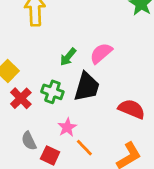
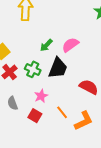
orange line: (84, 148) -> (62, 112), moved
red square: (50, 155) -> (35, 116), moved

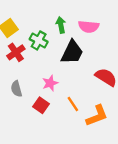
green arrow: (46, 45) -> (61, 25), turned 120
pink semicircle: (70, 45) -> (89, 27), turned -144
green cross: (33, 69) -> (39, 40), moved

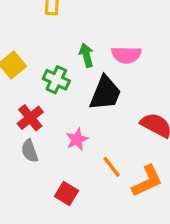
red cross: (16, 52) -> (30, 118), moved
red square: (41, 105) -> (66, 194), moved

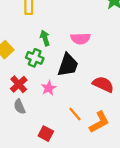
green arrow: (86, 55) -> (45, 38), moved
pink star: (77, 139) -> (49, 88), moved

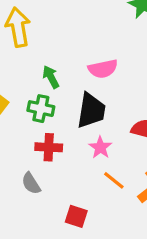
red cross: (19, 84) -> (49, 147), moved, turned -35
pink star: (49, 88) -> (100, 147), moved

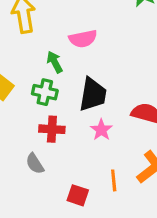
pink semicircle: (103, 69) -> (83, 39), moved
orange line: (114, 180) -> (114, 180), moved, turned 45

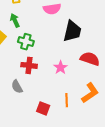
green arrow: (55, 62) -> (15, 20), moved
black trapezoid: (93, 94) -> (72, 31), moved

